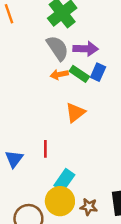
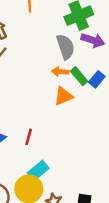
purple arrow: (86, 49) -> (93, 40), moved
orange triangle: (75, 112) -> (64, 96), moved

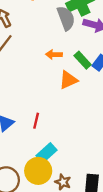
gray semicircle: (65, 47) -> (66, 18), moved
orange arrow: (60, 72) -> (54, 55), moved

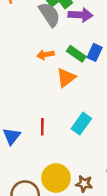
cyan rectangle: (47, 153) -> (81, 124), moved

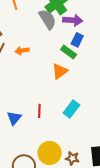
blue rectangle: (95, 52) -> (77, 40), moved
orange arrow: (45, 55) -> (22, 51), moved

